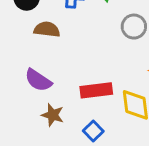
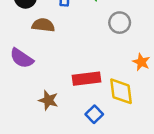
purple semicircle: (38, 80) -> (22, 58), moved
blue square: (93, 131) -> (94, 114), moved

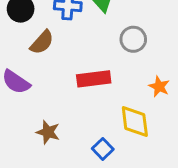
brown semicircle: (43, 25) -> (42, 42), turned 125
red rectangle: (87, 79) -> (94, 79), moved

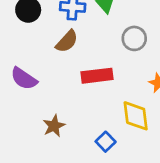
brown semicircle: (42, 42) -> (67, 41), moved
brown star: (48, 132) -> (54, 126), turned 30

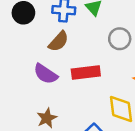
purple semicircle: (24, 79) -> (46, 74), moved

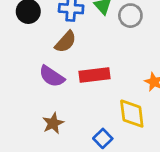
gray circle: (120, 39) -> (130, 16), moved

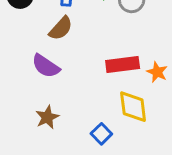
red rectangle: (95, 75) -> (123, 65), moved

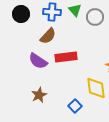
red rectangle: (123, 65) -> (66, 57), moved

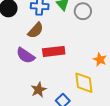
brown star: (39, 95) -> (39, 90), moved

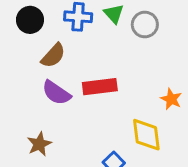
brown semicircle: (36, 30) -> (53, 56), moved
brown star: (39, 90) -> (39, 144), moved

